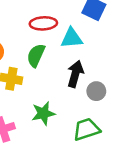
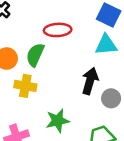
cyan triangle: (72, 38) -> (106, 45), moved
green semicircle: (36, 55) -> (35, 55), moved

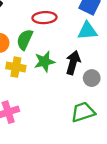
green star: (58, 121) -> (44, 62), moved

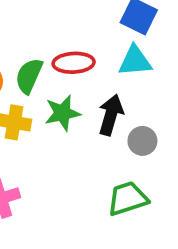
red ellipse: (44, 18) -> (74, 63), moved

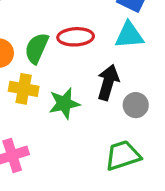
green star: (62, 113) -> (64, 103), moved

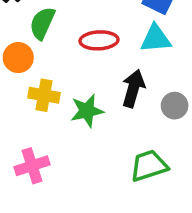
green semicircle: (37, 48) -> (42, 23), moved
gray circle: (136, 105) -> (175, 106), moved

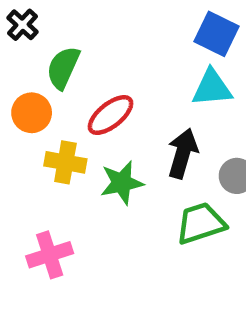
red ellipse: (99, 40) -> (111, 115), moved, turned -36
green trapezoid: (149, 166) -> (201, 223), moved

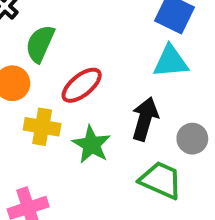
green star: (122, 183) -> (91, 145), turned -30
green trapezoid: (201, 223) -> (161, 180), turned 42

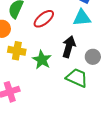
red ellipse: (82, 85) -> (44, 19), moved

